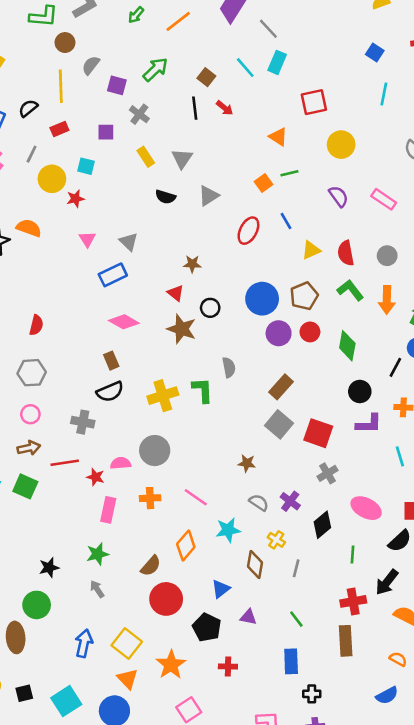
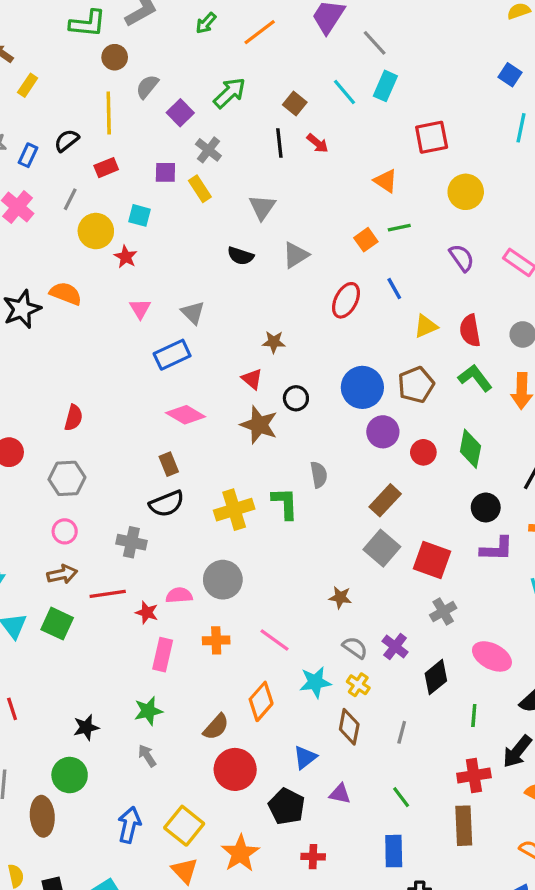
purple square: (117, 85) -> (180, 113), turned 30
yellow rectangle: (146, 157) -> (200, 189), moved
red star: (75, 199) -> (126, 257), turned -30
red circle: (310, 332) -> (423, 452), moved
yellow cross: (276, 540) -> (358, 685), moved

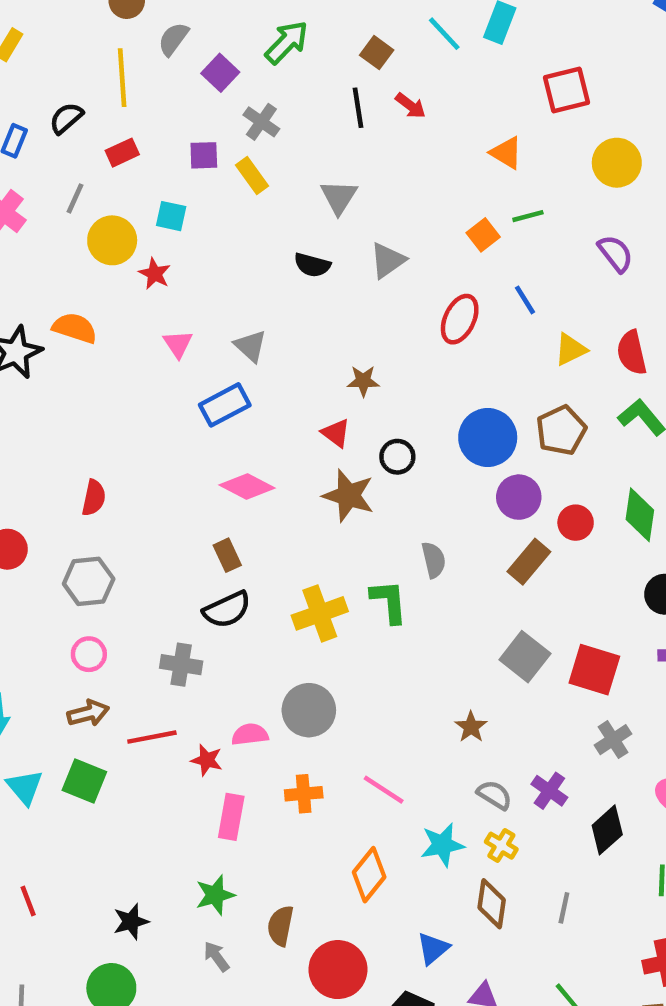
brown rectangle: (385, 500) -> (529, 562), moved
brown star: (340, 597) -> (471, 727), turned 30
brown semicircle: (216, 727) -> (281, 926), moved, turned 152

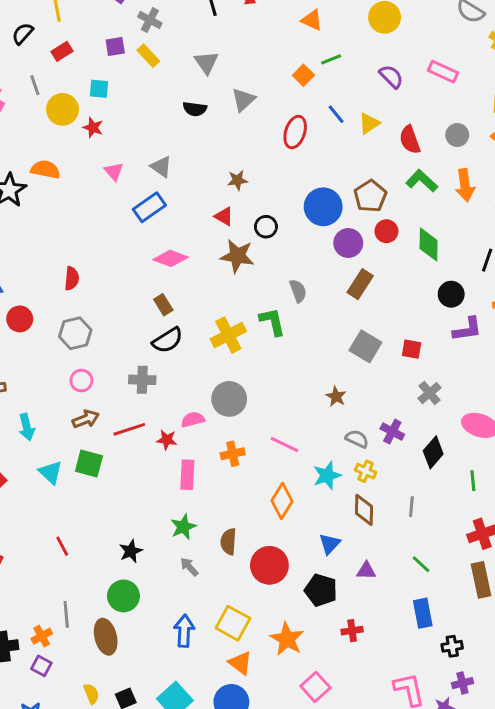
gray line: (75, 198) -> (35, 85), turned -36
yellow triangle: (571, 349) -> (369, 123), moved
red circle: (576, 523) -> (386, 231), moved
red square: (594, 670) -> (412, 349), size x0.6

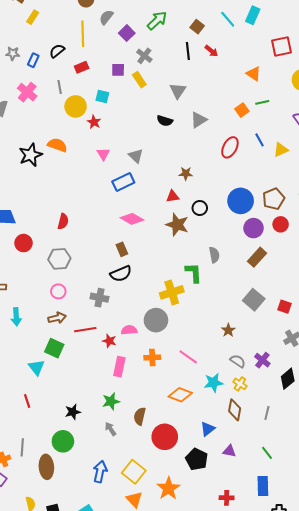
red triangle: (224, 216) -> (173, 196), turned -48
yellow cross: (228, 335) -> (172, 292), moved
cyan triangle: (51, 472) -> (36, 367), moved
orange diamond: (282, 501) -> (180, 395), turned 70
red cross: (352, 631) -> (227, 498), moved

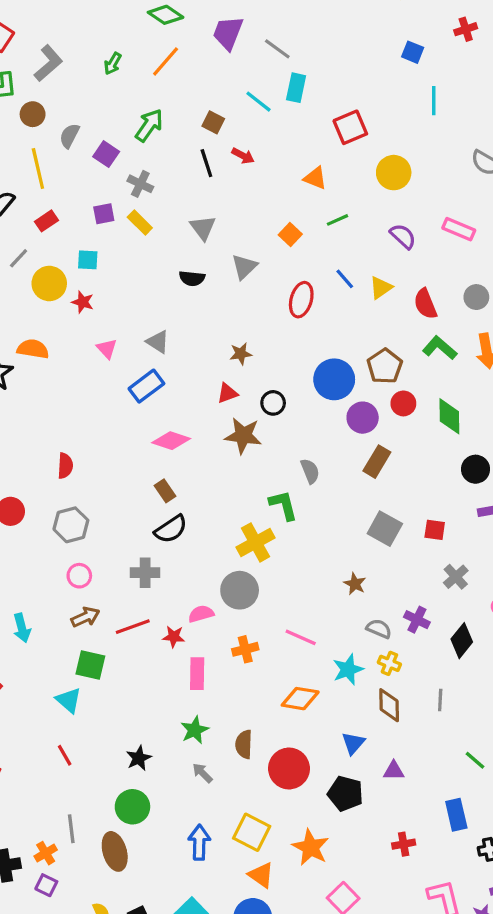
gray line: (60, 87) -> (19, 258), turned 64
orange square: (242, 110) -> (290, 234), moved
green line: (267, 453) -> (475, 760), moved

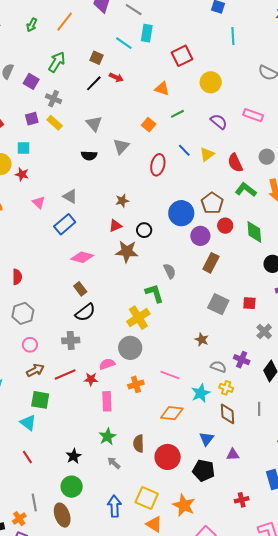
black line: (206, 163) -> (94, 83), turned 66

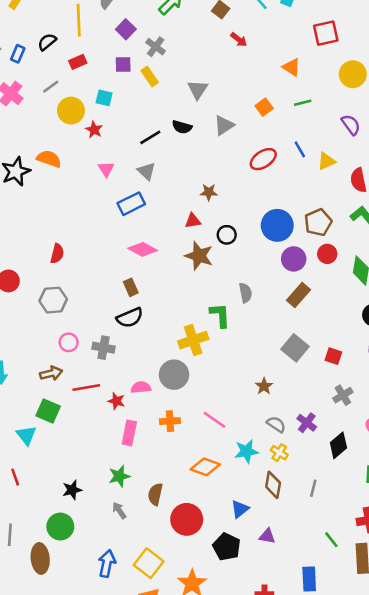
purple square: (31, 81) -> (126, 29), moved
black line: (94, 83) -> (150, 137), moved
red ellipse: (158, 165) -> (263, 159), turned 30
pink circle: (30, 345) -> (69, 342), moved

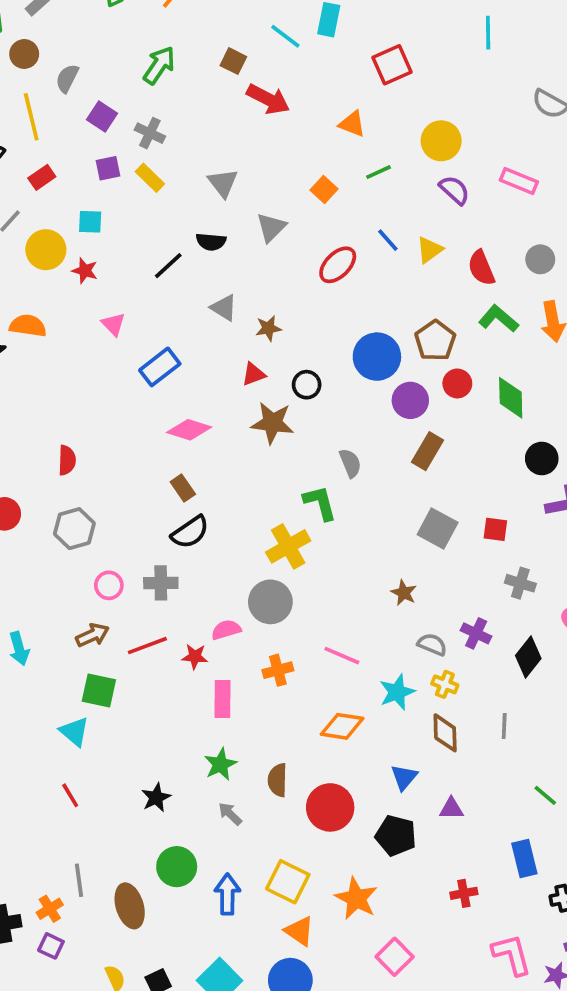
red arrow: (239, 40) -> (268, 99), size x1.6
yellow circle: (353, 74) -> (441, 141), moved
gray triangle: (146, 171) -> (224, 308), moved
gray cross: (343, 395) -> (520, 583), turned -30
green circle: (60, 527) -> (177, 867), moved

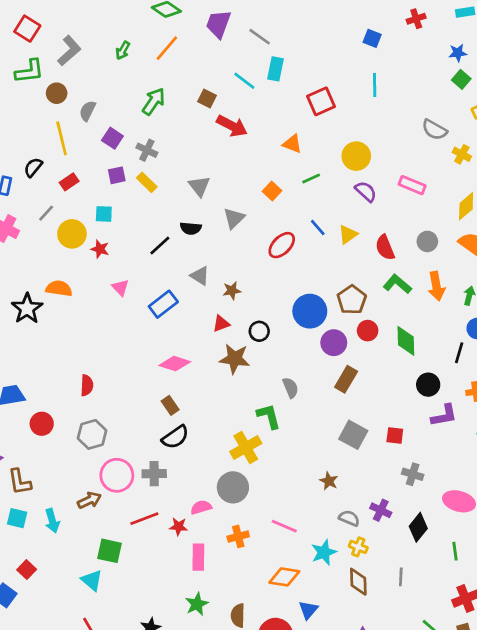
cyan line: (488, 33) -> (375, 85), moved
blue rectangle: (160, 367) -> (163, 304), moved
pink circle: (109, 585) -> (117, 475), size x1.6
brown arrow: (92, 635) -> (89, 500), moved
blue triangle: (404, 777) -> (308, 610), moved

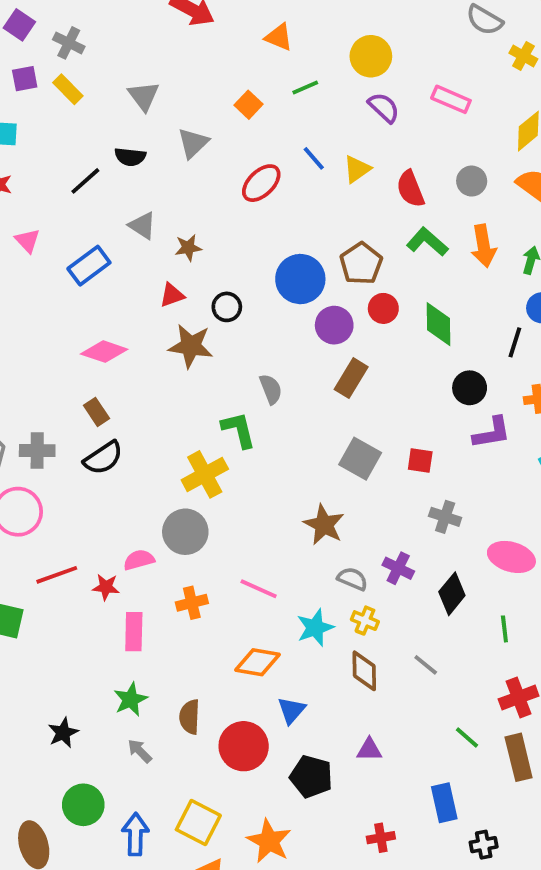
gray cross: (154, 474) -> (37, 451), moved
brown star: (329, 481) -> (324, 525), size x1.5
gray line: (401, 577) -> (426, 665), turned -54

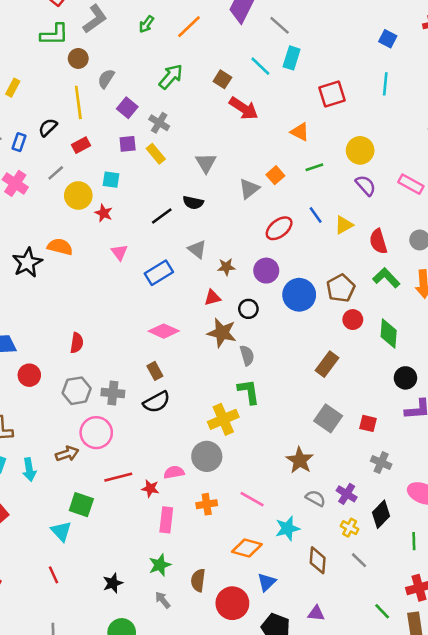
gray triangle: (193, 143) -> (249, 189), moved
purple circle: (334, 325) -> (266, 271), moved
gray semicircle: (271, 389) -> (247, 355), moved
yellow cross: (365, 621) -> (350, 528), moved

